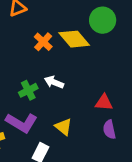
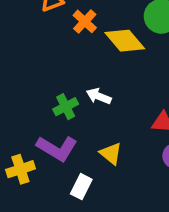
orange cross: (43, 42) -> (85, 21), moved

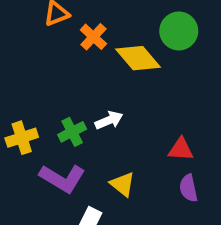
white arrow: (99, 96) -> (109, 120), turned 135
yellow cross: (20, 169) -> (22, 138), moved

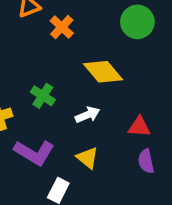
yellow diamond: (138, 58) -> (103, 72), moved
white arrow: (109, 120) -> (88, 115), moved
green cross: (72, 132) -> (43, 96), moved, turned -30

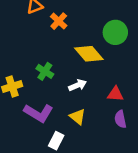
green circle: (137, 22) -> (115, 32), moved

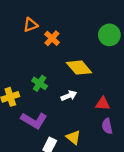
green circle: (115, 32) -> (109, 35), moved
yellow triangle: (78, 117) -> (73, 137), moved

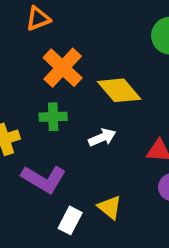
orange cross: (52, 38) -> (63, 68), moved, size x1.5
green cross: (40, 83) -> (53, 117), turned -35

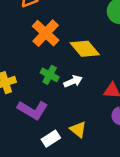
green cross: (53, 117) -> (50, 75), moved, turned 30
white rectangle: (70, 220) -> (51, 139), turned 30

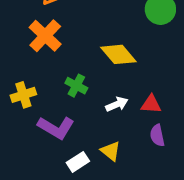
orange cross: (46, 33) -> (45, 36), moved
white arrow: (73, 81) -> (117, 104), moved

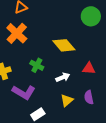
red triangle: (151, 104) -> (89, 68), moved
yellow triangle: (111, 151) -> (67, 100), moved, turned 40

